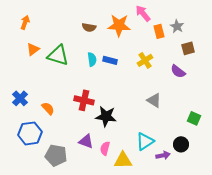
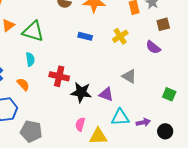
cyan semicircle: (92, 59) -> (30, 59), moved
purple triangle: (86, 141) -> (106, 94), moved
cyan triangle: (145, 141) -> (120, 117), turned 30
black circle: (181, 144) -> (165, 131), moved
purple arrow: (163, 155) -> (143, 122), moved

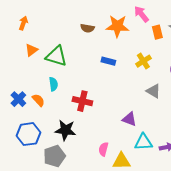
gray triangle: (129, 76) -> (153, 91), moved
orange semicircle: (23, 84) -> (38, 100), moved
black star: (81, 92) -> (65, 130), moved
gray pentagon: (31, 131) -> (54, 156), turned -30

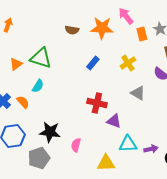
orange triangle: (31, 50) -> (16, 64), moved
blue rectangle: (108, 61) -> (93, 63), turned -64
cyan semicircle: (53, 84) -> (38, 86), turned 40
red cross: (82, 101) -> (97, 103), moved
pink semicircle: (103, 149) -> (76, 145), moved

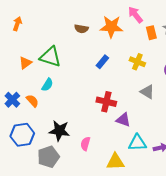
yellow cross: (128, 63) -> (137, 62), turned -35

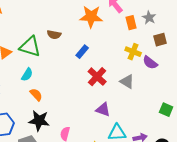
brown semicircle: (81, 29) -> (54, 35), moved
yellow cross: (137, 62) -> (133, 52), moved
orange semicircle: (32, 101) -> (36, 95), moved
red cross: (106, 102) -> (97, 77), moved, turned 30

